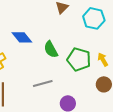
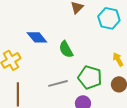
green pentagon: (79, 59) -> (90, 77), moved

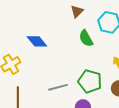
green semicircle: (66, 49) -> (86, 38), moved

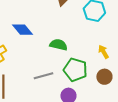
green semicircle: (86, 38) -> (58, 45), moved, turned 132

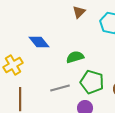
green semicircle: (58, 45) -> (75, 57), turned -30

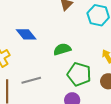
gray line: (60, 88) -> (31, 80), moved

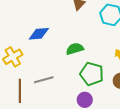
blue diamond: (26, 34) -> (39, 34), turned -55

